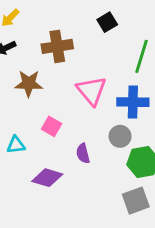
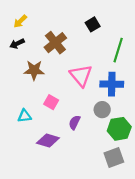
brown cross: (57, 46) -> (55, 43), turned -30
purple semicircle: (83, 153) -> (75, 122), turned 40

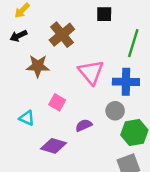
black square: (93, 24) -> (104, 14), turned 32
cyan triangle: (24, 116) -> (27, 118), turned 32
purple semicircle: (75, 122) -> (84, 125), turned 40

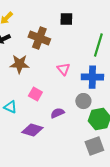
black square: (104, 14) -> (66, 19), moved
brown cross: (62, 35) -> (39, 38), turned -30
pink triangle: (91, 72) -> (63, 69), size x0.6

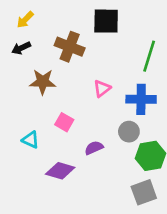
black square: (66, 19) -> (106, 21), size x1.5
pink triangle: (63, 69) -> (102, 88), turned 32

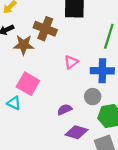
brown star: (43, 82) -> (24, 45), moved
pink square: (64, 122) -> (28, 84), moved, size x1.5
purple diamond: (60, 171) -> (76, 132), moved

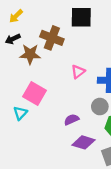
cyan triangle: (14, 103) -> (20, 113), turned 48

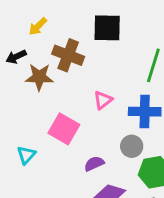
yellow arrow: (16, 16) -> (38, 26), moved
pink square: (34, 93) -> (64, 129), moved

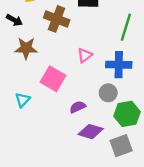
black arrow: (16, 57) -> (14, 20), turned -126
brown star: (39, 77) -> (26, 48), moved

